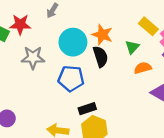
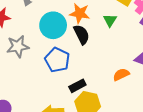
orange semicircle: (143, 68) -> (121, 75), moved
blue pentagon: (71, 78) -> (57, 60), turned 30

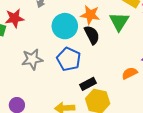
green triangle: (110, 20) -> (119, 21), size x1.5
gray star: (18, 46) -> (32, 59), moved

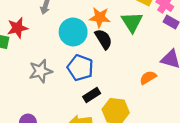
black rectangle: (88, 84) -> (92, 95), moved

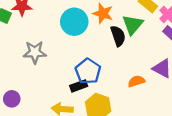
black semicircle: (103, 39) -> (118, 36), moved
blue pentagon: (80, 68) -> (88, 71), moved

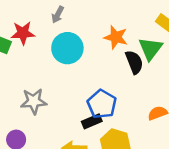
cyan circle: (74, 22) -> (67, 48), moved
gray star: (35, 52) -> (34, 101), moved

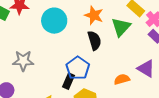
black semicircle: (134, 62) -> (94, 40), moved
black rectangle: (92, 121) -> (68, 81), turned -49

